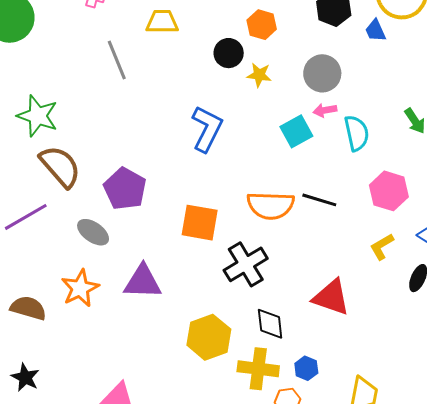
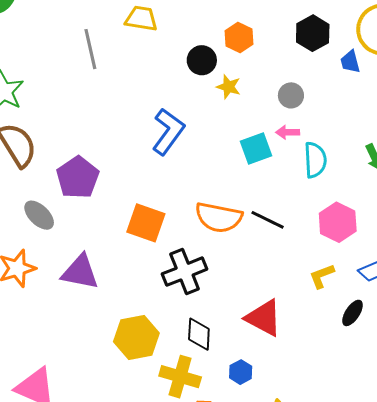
gray circle: (322, 73) -> (291, 95), size x0.7
blue hexagon: (306, 368) -> (241, 372), moved

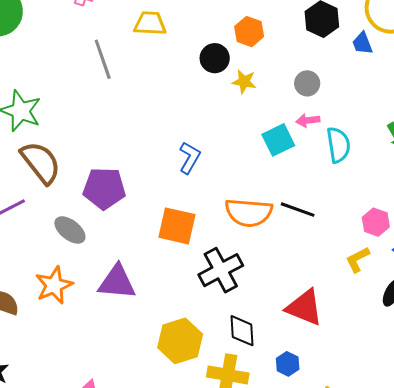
blue L-shape: (168, 131) -> (190, 158), moved, size x0.7
purple pentagon: (78, 177) -> (104, 188), turned -30
pink hexagon: (338, 222) -> (376, 222), moved, size x0.7

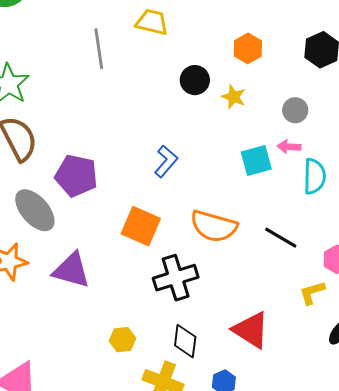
black circle: (215, 58) -> (195, 80), moved
black line: (298, 210) -> (281, 238), moved
gray ellipse: (70, 230) -> (35, 210), size x1.4
yellow hexagon: (180, 341) -> (123, 340), size x0.6

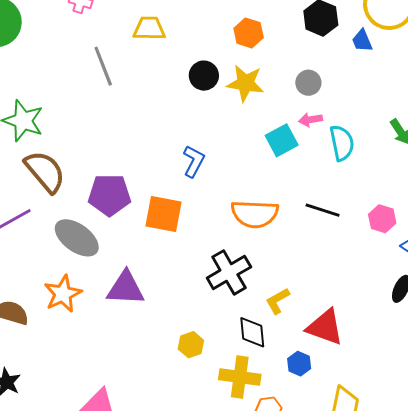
yellow star: (234, 97) -> (245, 83), size x1.5
orange square: (141, 226) -> (164, 214), moved
yellow L-shape: (312, 293) -> (278, 301), moved
red triangle: (251, 330) -> (325, 327), moved

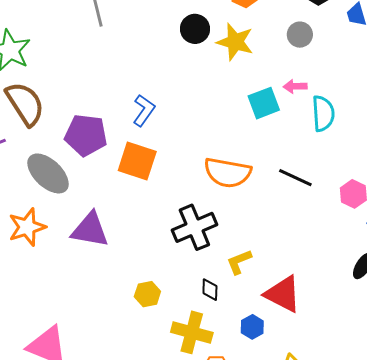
gray circle: (308, 83) -> (300, 35), moved
blue L-shape: (194, 161) -> (144, 110), moved
black diamond: (252, 332) -> (210, 290), size x0.7

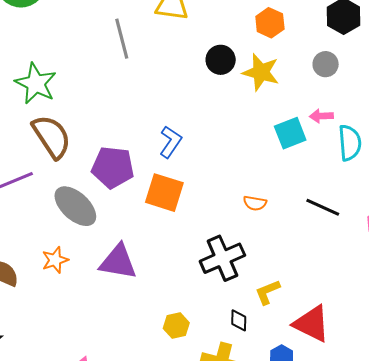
orange semicircle: (228, 173) -> (255, 203), size x0.5
orange star: (27, 227) -> (55, 260), size x0.7

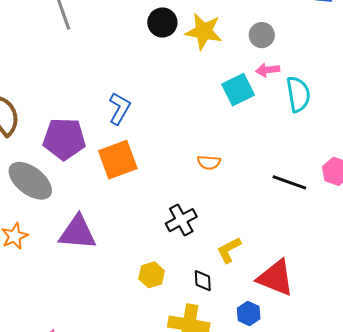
gray circle: (326, 64) -> (262, 35), moved
orange square: (164, 193) -> (118, 160), turned -33
black line: (323, 207) -> (289, 182), moved
black cross: (222, 258) -> (181, 220), size x0.7
yellow hexagon: (176, 326) -> (152, 275), moved

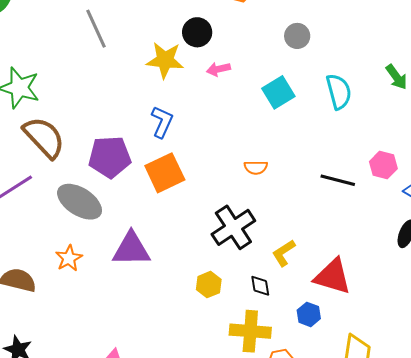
yellow star: (204, 31) -> (165, 60), moved
pink arrow: (268, 70) -> (218, 69), moved
black cross: (181, 220) -> (233, 227), size x1.4

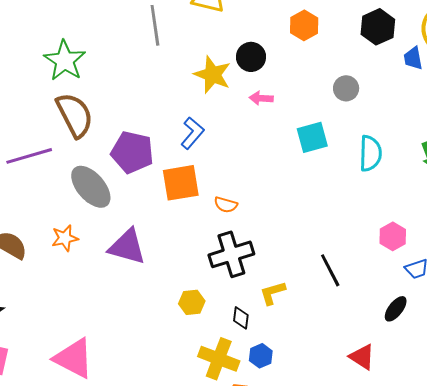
orange semicircle: (256, 167) -> (226, 205), moved
black line: (338, 180) -> (330, 270), moved, turned 32
red triangle: (333, 276) -> (362, 357), moved, size x0.7
blue hexagon: (309, 314) -> (261, 356), moved

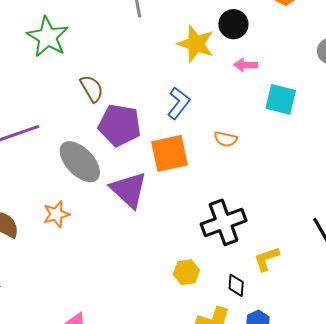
brown semicircle: (75, 115) -> (92, 89), moved, size x0.6
cyan square: (312, 137) -> (281, 99), moved, turned 32
orange semicircle: (226, 205) -> (226, 139), moved
purple triangle: (127, 247) -> (129, 190), moved, turned 30

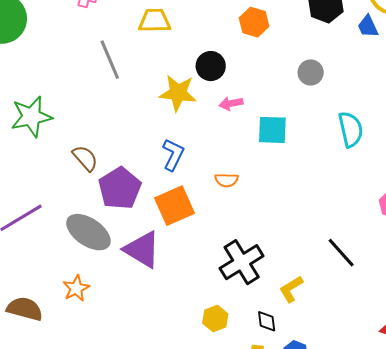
green star: (48, 37) -> (31, 117), turned -30
purple pentagon: (120, 125) -> (120, 188), turned -30

